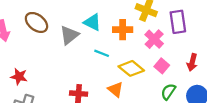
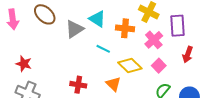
red arrow: (192, 62) -> (188, 55), moved

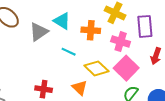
pink cross: (154, 40) -> (121, 42), turned -30
pink square: (159, 66) -> (126, 68), size x1.6

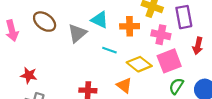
pink square: (126, 68) -> (169, 61), turned 30

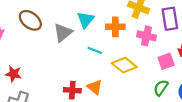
cyan triangle: (100, 20) -> (85, 20), turned 42
pink square: (169, 61) -> (166, 61), moved, size x0.7
orange triangle: (124, 85) -> (95, 87), moved

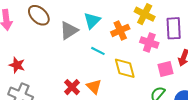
orange cross: (115, 27) -> (120, 30), turned -30
yellow diamond: (124, 65) -> (125, 68), turned 30
red cross: (72, 90) -> (72, 87), turned 35

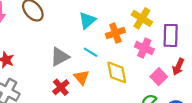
gray triangle: (69, 30) -> (60, 57), moved
pink square: (166, 69) -> (159, 77), turned -35
orange triangle: (94, 86) -> (81, 77), moved

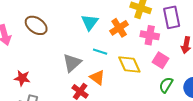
pink square: (159, 77) -> (161, 60), moved

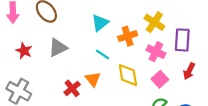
gray triangle: (72, 63) -> (58, 48), moved
red star: (22, 78) -> (24, 51), moved

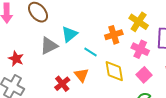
cyan triangle: (100, 23) -> (70, 34), moved
red star: (24, 51) -> (16, 59), moved

